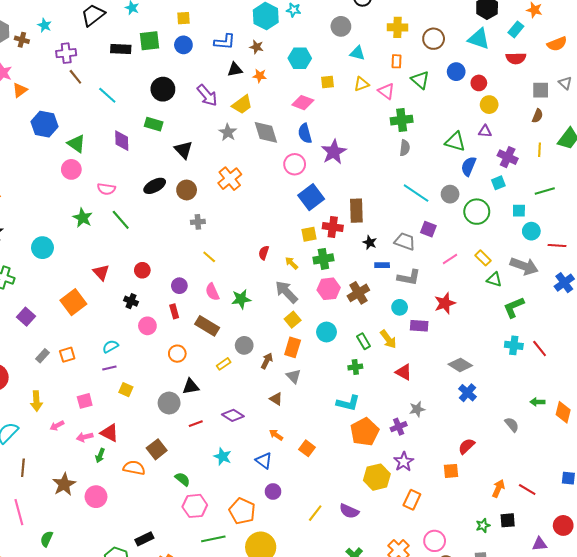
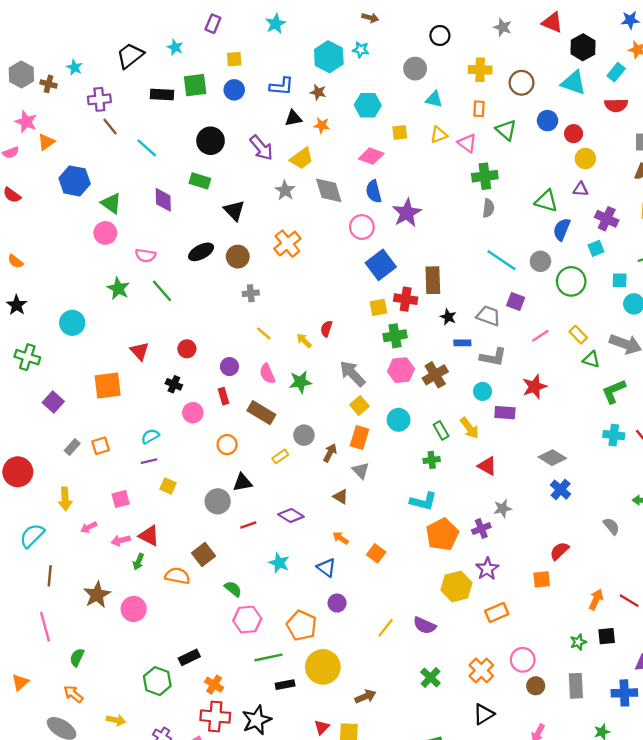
yellow arrow: (292, 263) -> (304, 341), moved
orange square: (73, 302) -> (108, 385), turned 30
orange rectangle: (412, 500) -> (497, 612), turned 42

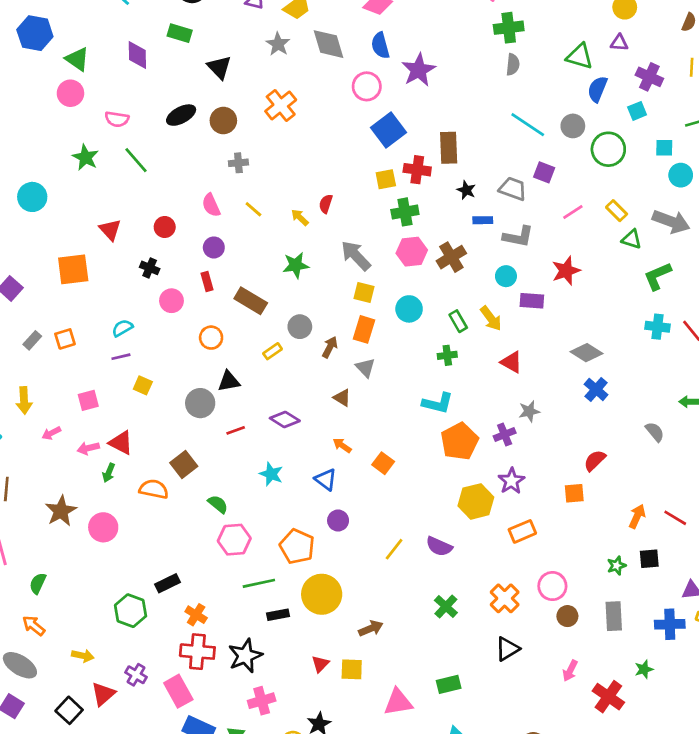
pink semicircle: (267, 374) -> (211, 205), moved
yellow square: (360, 406) -> (364, 293), turned -36

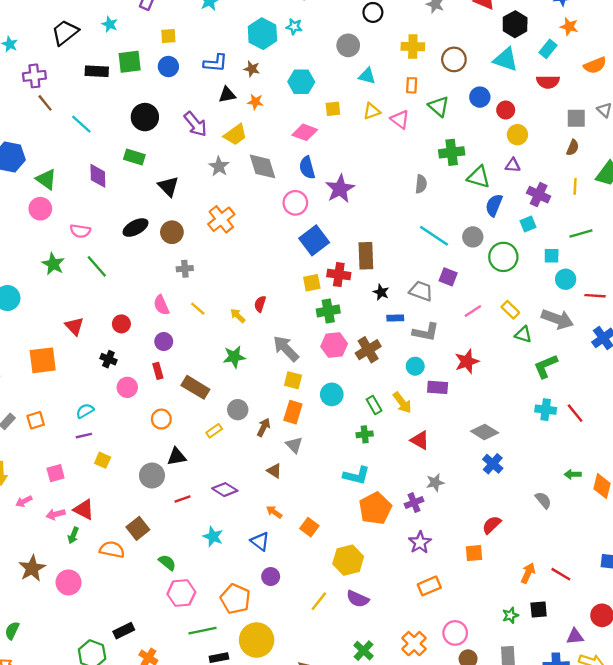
green cross: (509, 28) -> (452, 152), moved
yellow hexagon: (476, 501) -> (348, 560), moved

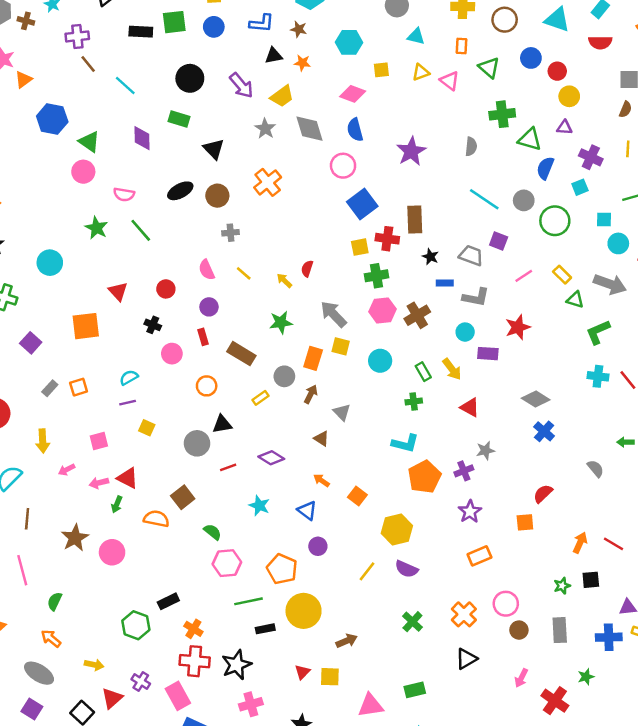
purple star: (340, 189) -> (411, 151), moved
orange rectangle: (293, 412) -> (313, 358), moved

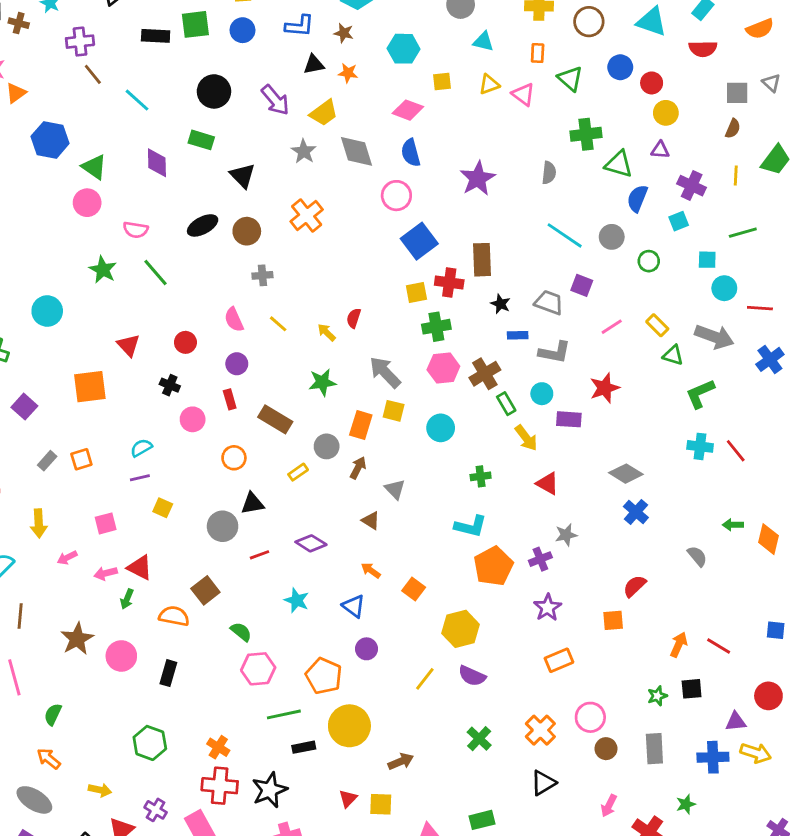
green circle: (555, 221) -> (649, 261), size x0.6
green rectangle: (423, 372) -> (506, 404), moved
black rectangle: (168, 601) -> (168, 673), moved, turned -48

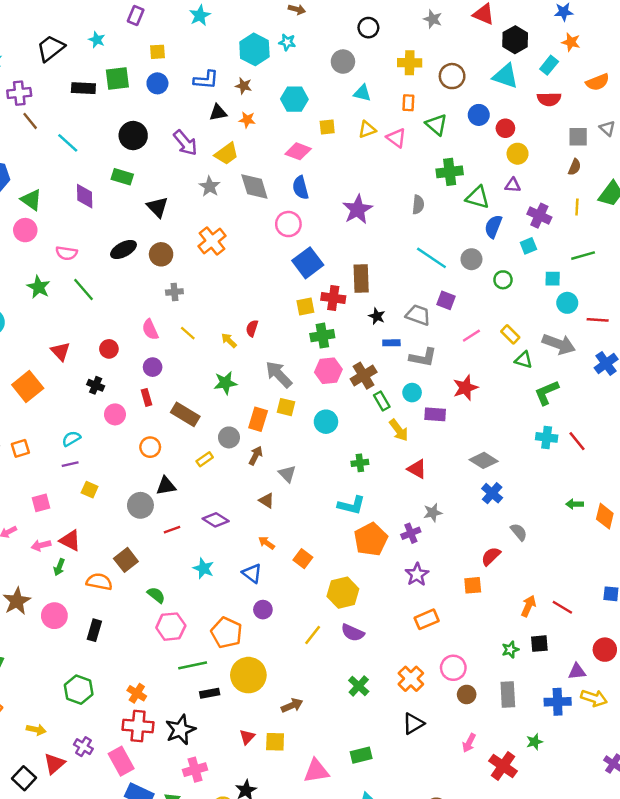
orange square: (90, 387) -> (28, 387), turned -32
gray semicircle: (697, 556) -> (519, 532), moved

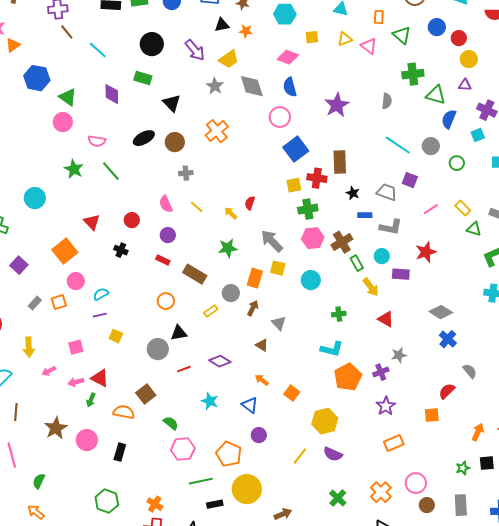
red rectangle: (147, 397) -> (163, 260), turned -48
pink circle: (115, 414) -> (76, 281), moved

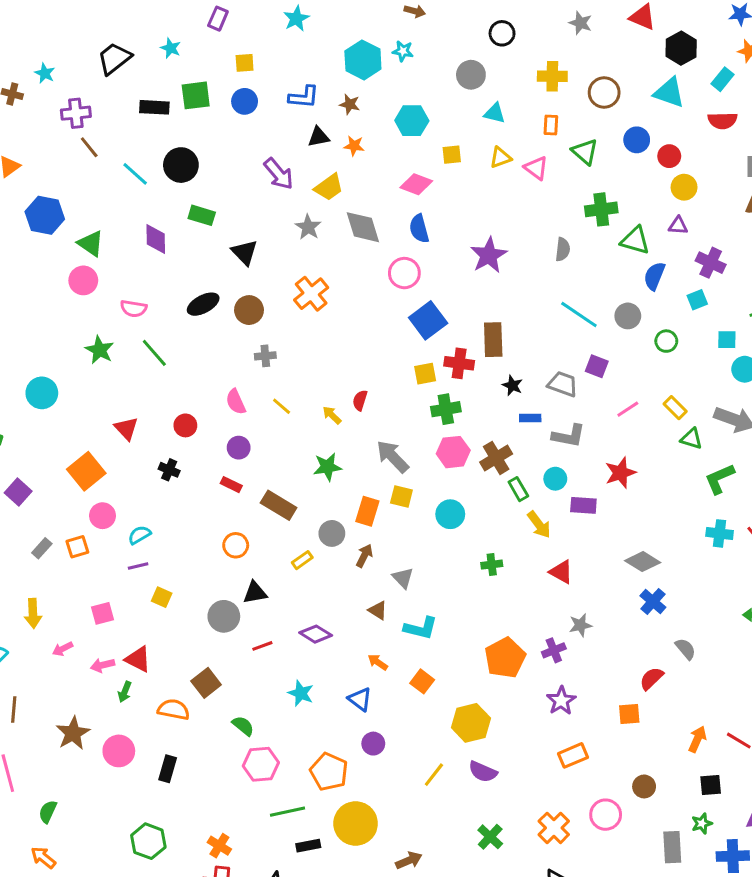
black circle: (152, 44) -> (181, 165), moved
cyan L-shape: (332, 349) -> (421, 628), moved
green star: (463, 468) -> (702, 823), moved
brown circle: (427, 505) -> (644, 786), moved

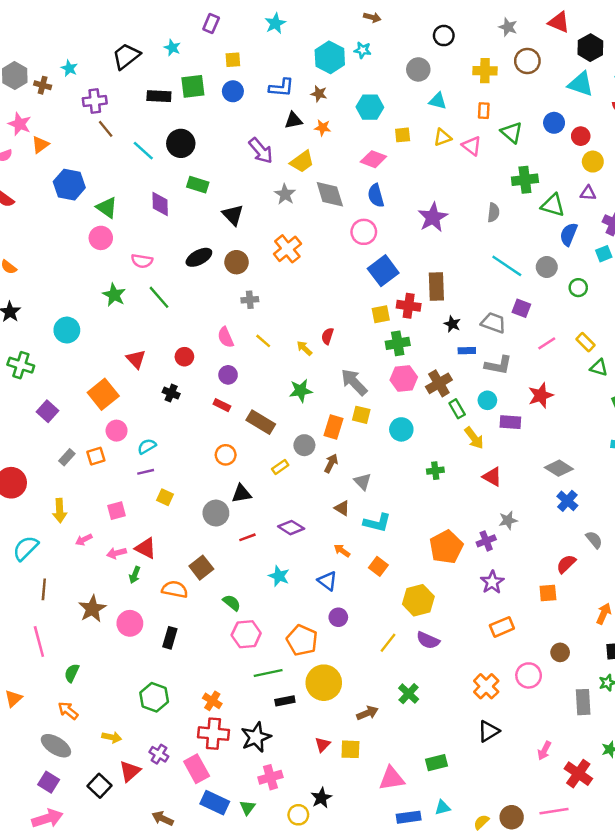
brown circle: (604, 93) -> (527, 61), moved
green cross: (490, 837) -> (409, 694), moved

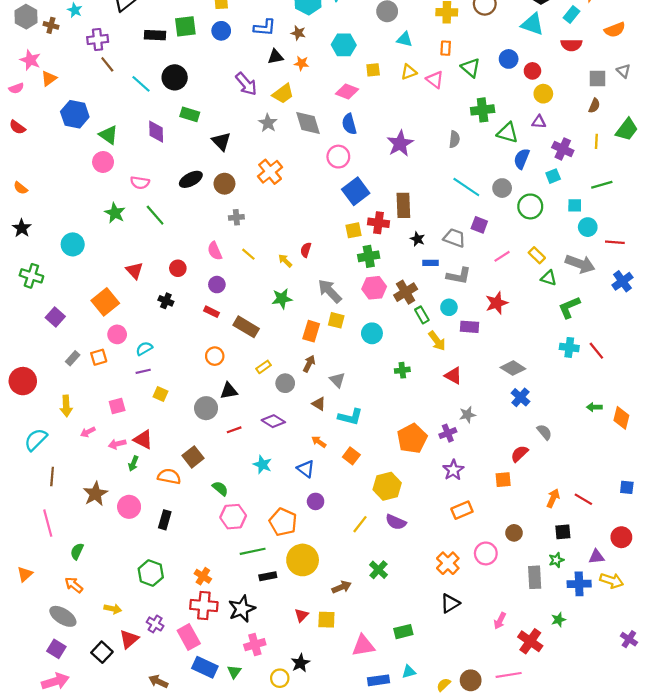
green circle: (578, 288) -> (530, 206), size x1.5
gray circle: (304, 445) -> (285, 383), moved

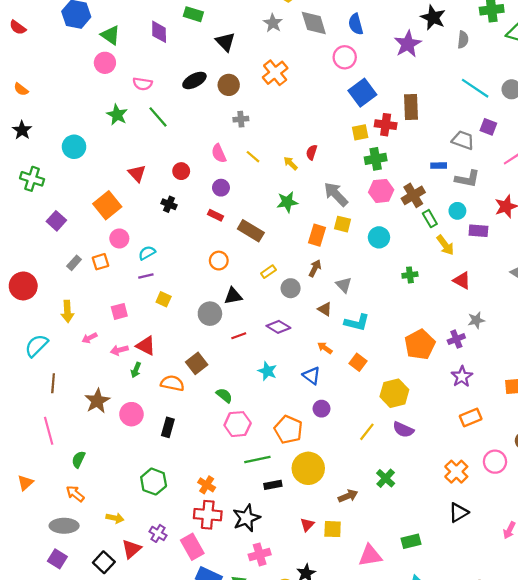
black star: (417, 239) -> (433, 17), moved, size x1.6
gray ellipse: (63, 616) -> (64, 526), turned -32

